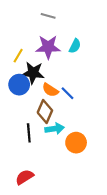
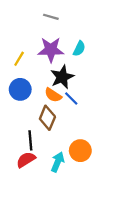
black star: (33, 73) -> (62, 77), moved, turned -30
cyan arrow: (55, 129) -> (58, 162), moved, turned -60
red semicircle: (24, 177) -> (26, 160), moved

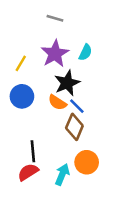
purple star: (51, 50) -> (55, 54), turned -30
brown diamond: (47, 118) -> (74, 127), moved

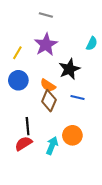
cyan semicircle: (85, 52) -> (92, 44), moved
black star: (67, 83) -> (69, 69), moved
blue line: (77, 106) -> (78, 98), moved, turned -32
brown diamond: (74, 127) -> (49, 101), moved

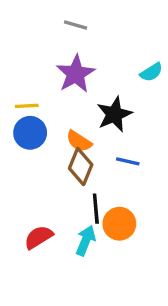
cyan semicircle: (92, 44) -> (151, 72), turned 32
yellow line: (17, 53) -> (27, 106), moved, turned 56
black line: (28, 126) -> (96, 209), moved

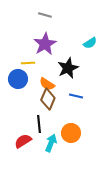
yellow line: (27, 106) -> (28, 63), moved
black line: (96, 209) -> (39, 124), moved

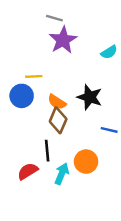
purple star: (45, 44) -> (63, 40), moved
black star: (68, 68) -> (90, 97), moved, turned -30
blue line: (76, 96) -> (109, 130), moved

